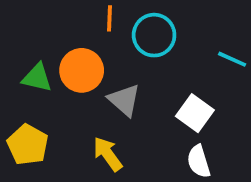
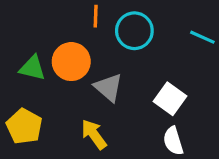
cyan line: (232, 59) -> (202, 37), moved

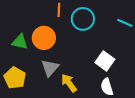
gray triangle: (108, 87) -> (50, 68), moved, turned 30
yellow arrow: (94, 134) -> (69, 83), moved

